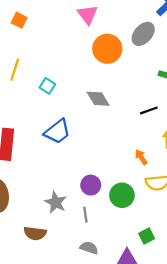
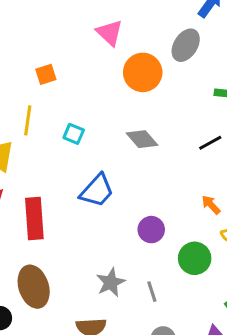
orange square: (19, 20) -> (46, 74), moved, turned -35
purple circle: (91, 185) -> (151, 230), moved
gray star: (56, 202) -> (111, 282), turned 30

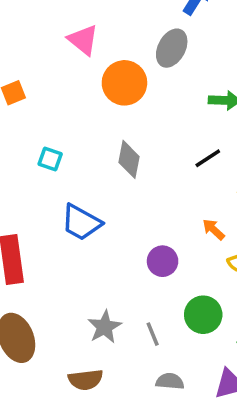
gray diamond: (142, 139) -> (129, 159), turned 56
blue trapezoid: (97, 191) -> (81, 222), turned 81
purple circle: (151, 230) -> (163, 261), moved
green circle: (195, 258) -> (203, 315), moved

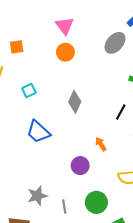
orange circle: (124, 83) -> (65, 52), moved, size x0.7
black line: (208, 158) -> (121, 112), turned -42
cyan square: (50, 159) -> (29, 91), turned 32
orange arrow: (214, 229) -> (101, 144), moved

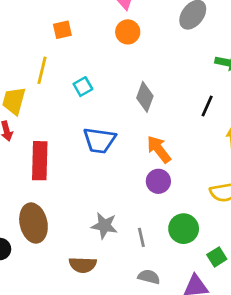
blue trapezoid: (38, 132) -> (99, 140), turned -30
orange arrow: (101, 144) -> (159, 149), moved, size x1.5
gray star: (37, 196) -> (104, 226), turned 30

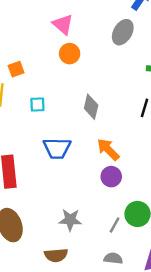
orange square: (62, 30) -> (16, 69), moved
cyan square: (83, 87) -> (37, 104), turned 35
gray line: (141, 237) -> (115, 225), moved, turned 49

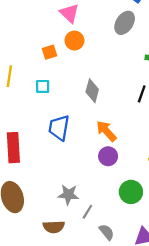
orange square: (16, 69) -> (49, 52), moved
blue trapezoid: (57, 148) -> (59, 128), turned 96
gray line: (115, 225) -> (87, 212), moved
gray semicircle: (113, 258) -> (107, 232), turned 42

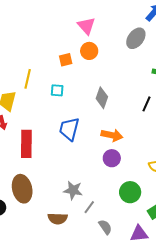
orange arrow: (106, 131) -> (112, 135), turned 140

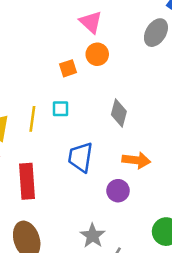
yellow line: (28, 79) -> (32, 119), moved
purple circle: (112, 158) -> (118, 191), moved
gray star: (73, 190) -> (93, 236), turned 30

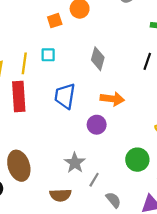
red rectangle: (27, 181) -> (19, 96), moved

